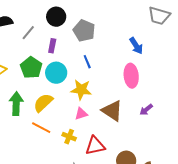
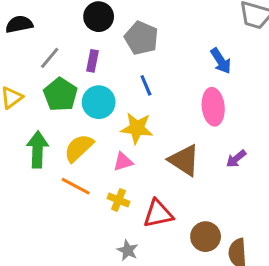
gray line: (28, 33) -> (50, 58), moved
pink triangle: (81, 114) -> (123, 162), moved

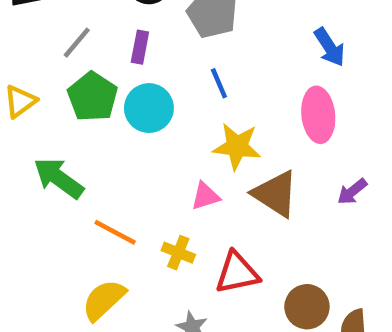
yellow star: (137, 128) -> (237, 146), moved
yellow semicircle: (79, 148) -> (104, 300), moved
green arrow: (37, 150) -> (59, 178), turned -56
pink triangle: (123, 162) -> (205, 196), moved

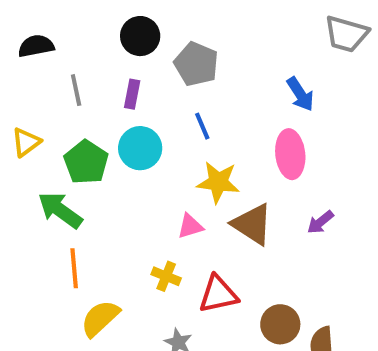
gray line: (77, 43) -> (76, 90), turned -52
green pentagon: (92, 97) -> (86, 162), moved
orange line: (115, 232) -> (74, 268), moved, turned 57

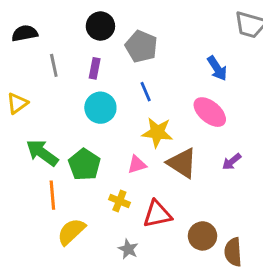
pink ellipse: (290, 154) -> (210, 112), turned -44
green pentagon: (86, 162) -> (84, 165), moved

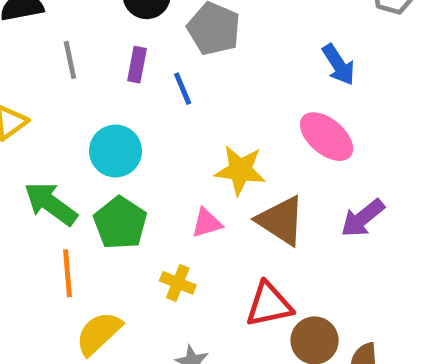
blue line: (146, 92) -> (183, 89), moved
cyan circle: (100, 108) -> (115, 151), moved
purple arrow: (232, 162) -> (363, 218), size x1.4
red triangle: (157, 214) -> (269, 304), moved

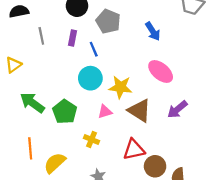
blue arrow: (339, 65) -> (153, 31), moved
cyan circle: (115, 151) -> (90, 78), moved
orange line: (67, 273) -> (30, 148), moved

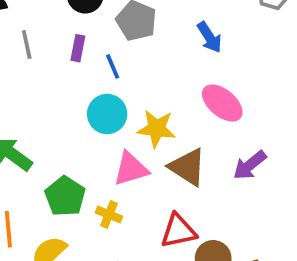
green pentagon: (65, 112) -> (65, 196), moved
pink triangle: (105, 112) -> (131, 169), size x1.5

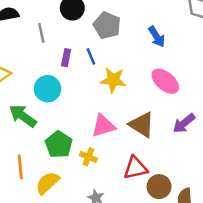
gray line: (27, 45) -> (41, 33), moved
purple rectangle: (78, 48) -> (66, 58), moved
cyan circle: (107, 114) -> (48, 89), moved
yellow star: (156, 129) -> (113, 80), moved

